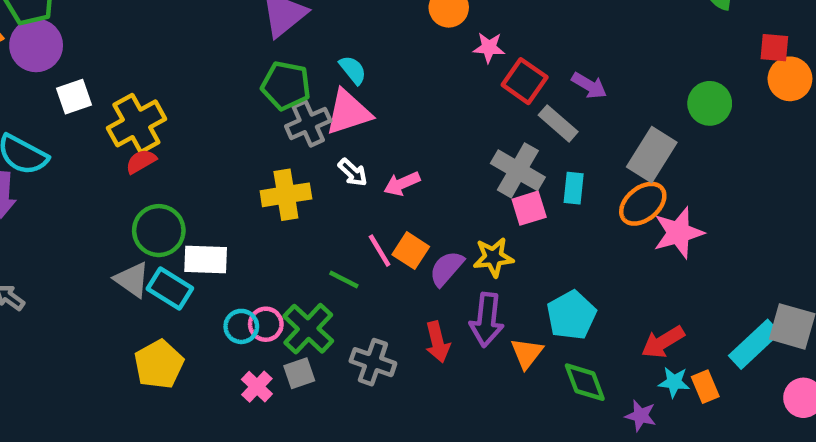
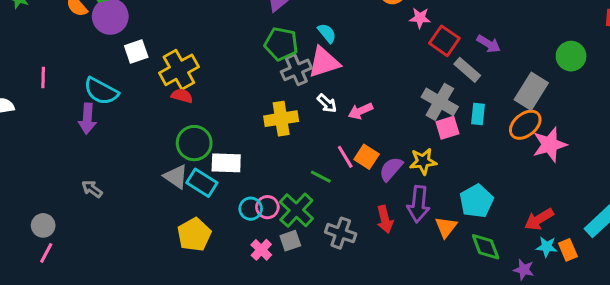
red semicircle: (141, 161) -> (182, 96), turned 45

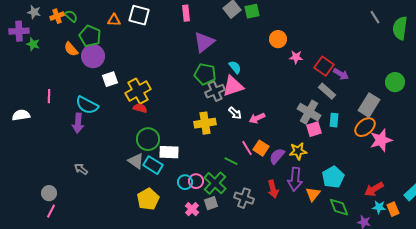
red square: (444, 41) -> (324, 66), moved

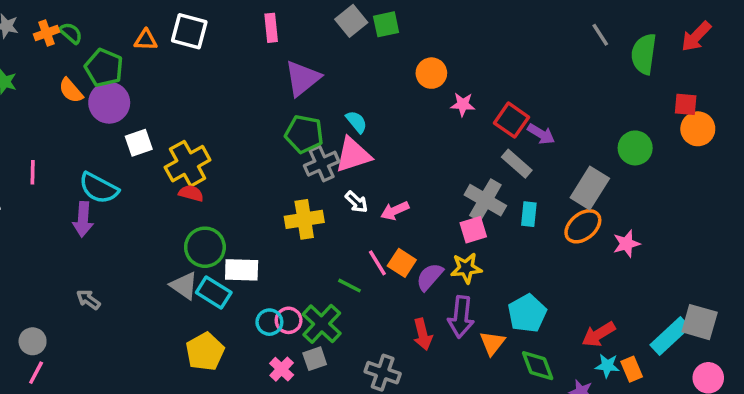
pink square: (314, 129) -> (473, 230), moved
pink star: (381, 140) -> (626, 244), moved, size x0.7
gray cross: (244, 198) -> (383, 373), moved

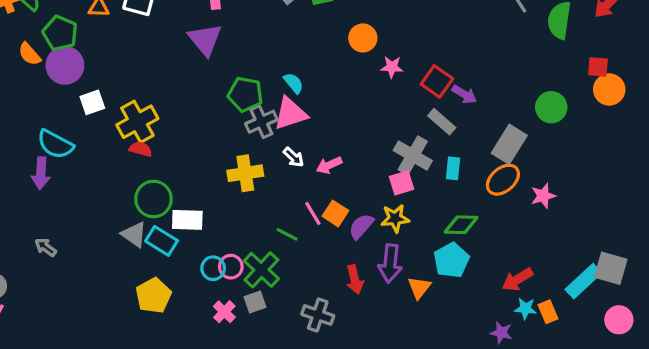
purple triangle: (302, 78) -> (205, 40), moved, turned -30
green diamond: (538, 366) -> (461, 225), moved, turned -68

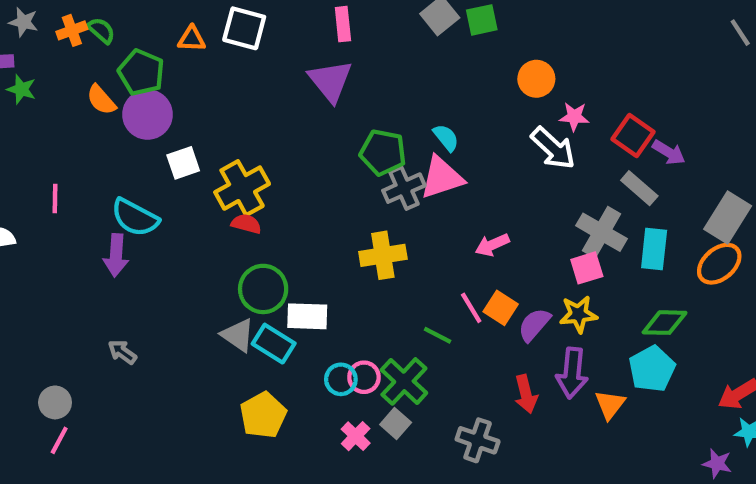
white arrow: (294, 157) -> (553, 148), moved, size x1.6
cyan rectangle: (453, 168) -> (654, 249), size x1.4
gray square: (255, 302) -> (396, 423), turned -30

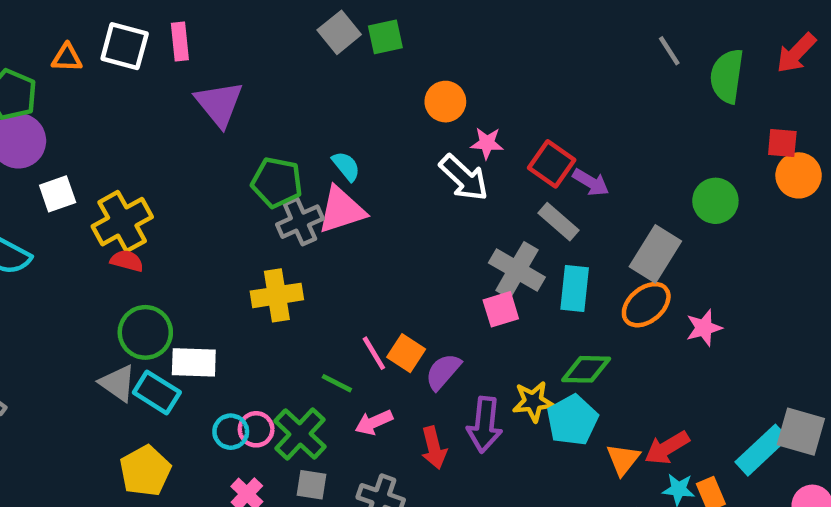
pink rectangle: (343, 24) -> (180, 42), moved
pink arrow: (492, 245) -> (374, 422), moved
yellow star: (578, 314) -> (533, 402), moved
orange triangle: (610, 405) -> (623, 459), moved
gray square: (396, 423) -> (311, 485), moved, turned -32

